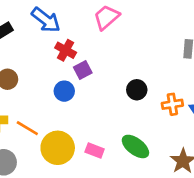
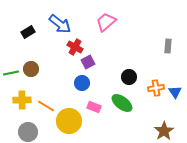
blue circle: (64, 91) -> (82, 83), moved
green ellipse: (135, 146) -> (122, 103), moved
pink rectangle: (95, 150) -> (94, 107), moved

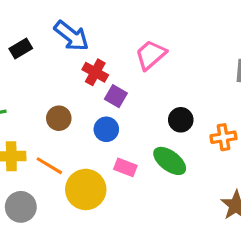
pink trapezoid: (106, 22) -> (151, 55), moved
purple square: (88, 62) -> (116, 96), turned -32
brown circle: (31, 69) -> (59, 118), moved

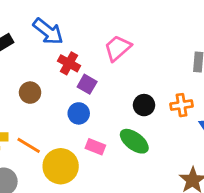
brown circle: (59, 118) -> (30, 93), moved
orange cross: (223, 137) -> (182, 105), moved

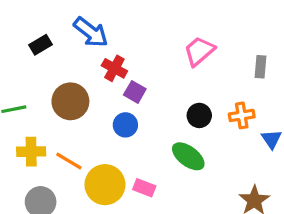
pink trapezoid: (118, 48) -> (199, 51), moved
brown circle: (30, 93) -> (70, 101), size x1.5
pink rectangle: (95, 147) -> (144, 188), moved

